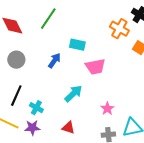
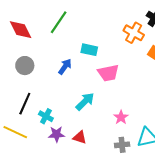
purple star: (32, 128) -> (56, 134), moved

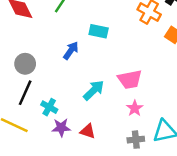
gray circle: (25, 66) -> (25, 64), moved
pink trapezoid: (108, 73) -> (130, 79), moved

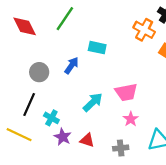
gray circle: (25, 64) -> (39, 72), moved
purple star: (61, 128) -> (63, 137), turned 30
gray cross: (136, 140) -> (121, 148), moved

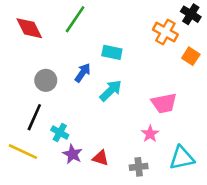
pink trapezoid: (126, 92) -> (164, 103), moved
cyan arrow: (93, 102) -> (111, 91), moved

